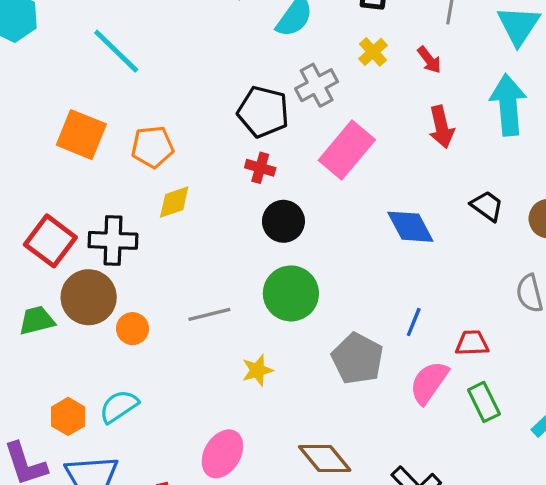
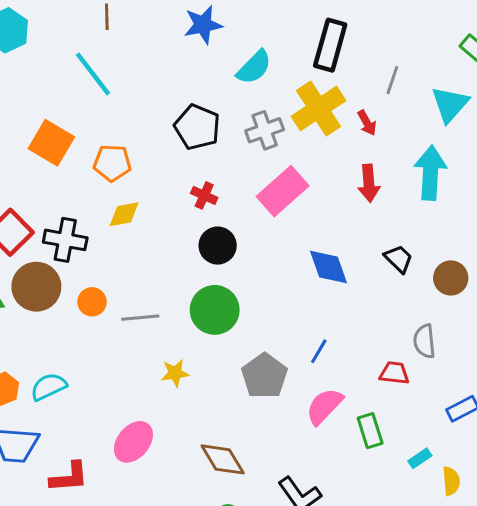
yellow cross: (373, 52) -> (319, 108), size x2.0
black pentagon: (263, 112) -> (197, 127), moved
orange circle: (133, 329) -> (92, 302), moved
red trapezoid: (472, 343) -> (394, 373), moved

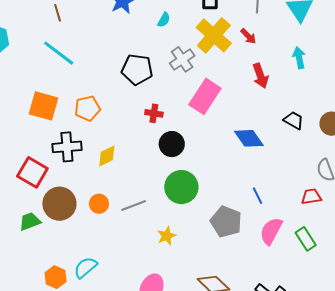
cyan semicircle: (254, 67) -> (164, 20), size x0.6
cyan arrow: (430, 173) -> (299, 58), size x0.6
yellow diamond: (124, 214) -> (107, 156), moved
black cross: (65, 240) -> (67, 147), moved
blue line: (319, 351) -> (258, 196), turned -42

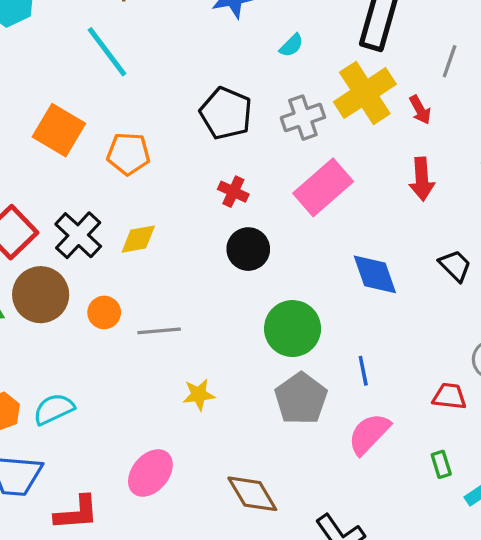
black cross: (67, 147) -> (78, 235), moved, turned 32
green circle: (181, 187) -> (293, 329), moved
green rectangle: (306, 239) -> (441, 464), moved, size x0.7

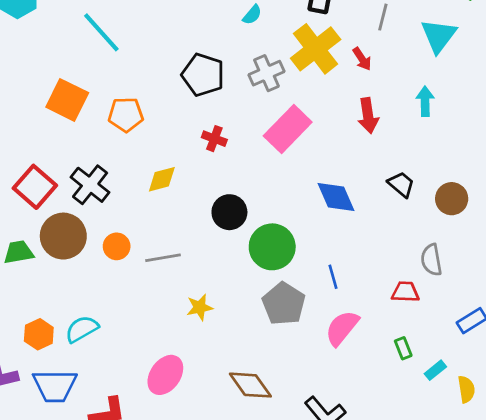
yellow diamond: (138, 239) -> (162, 179), moved
black circle: (248, 249) -> (229, 212), moved

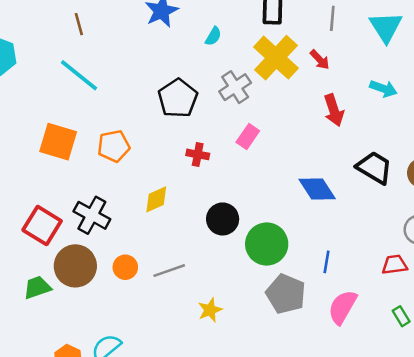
black pentagon: (203, 75) -> (178, 98), turned 30
cyan arrow: (425, 101) -> (383, 89), turned 120
pink rectangle: (288, 129) -> (248, 137), moved, size x0.6
black trapezoid: (401, 184) -> (374, 168), size x1.4
blue line: (333, 277) -> (326, 262), turned 35

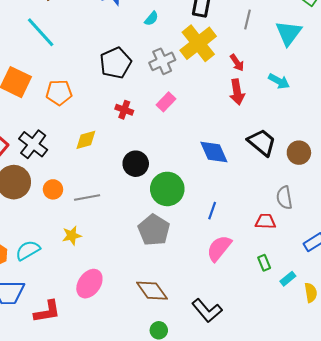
red arrow: (320, 60) -> (237, 63), moved
gray pentagon: (286, 294) -> (154, 230), moved
yellow star: (210, 310) -> (72, 236), moved

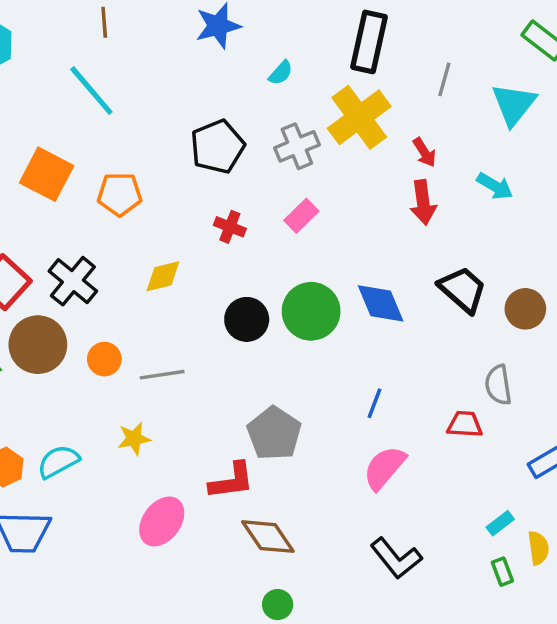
green circle: (167, 189) -> (311, 311), moved
green rectangle: (264, 263) -> (502, 572), moved
black L-shape: (207, 311) -> (396, 558), moved
red L-shape: (47, 312) -> (232, 481), moved

